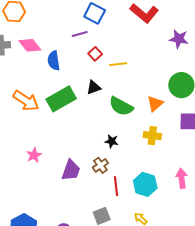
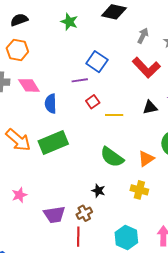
black triangle: (94, 87) -> (150, 107), moved
purple trapezoid: (71, 170) -> (54, 215), turned 55
red line: (116, 186) -> (78, 237), moved

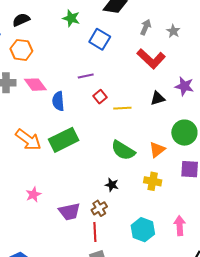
blue square: (97, 62) -> (100, 39), moved

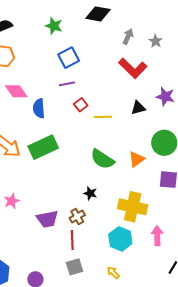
blue square: (100, 39) -> (69, 58), moved, turned 30
yellow cross: (153, 181) -> (133, 207), moved, size x1.6

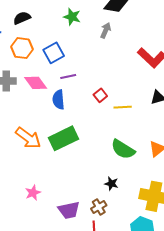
gray arrow: (128, 36) -> (106, 30), moved
blue square: (69, 58) -> (54, 53), moved
purple line: (67, 84) -> (68, 76), moved

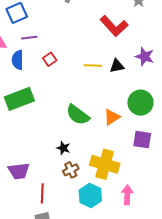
red square: (100, 95) -> (50, 59), moved
yellow line: (123, 107) -> (93, 65), moved
brown cross: (99, 207) -> (71, 170), moved

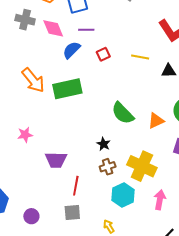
blue semicircle: (18, 60) -> (71, 50), turned 36
yellow line: (93, 65) -> (140, 57), moved

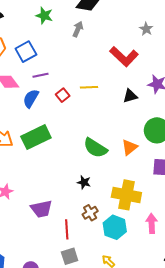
yellow line: (140, 57) -> (89, 87), moved
brown cross: (108, 167) -> (90, 213), moved

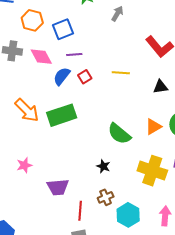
red square: (63, 95) -> (85, 77), moved
orange triangle: (130, 147) -> (153, 127), moved
yellow cross: (126, 195) -> (152, 171), moved

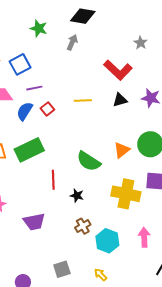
black triangle: (160, 87) -> (120, 100), moved
red line: (80, 211) -> (53, 180), moved

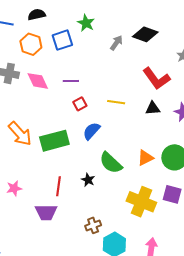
black diamond: (83, 16) -> (145, 34), moved
blue square: (20, 64) -> (62, 40), moved
blue semicircle: (25, 111) -> (91, 131), moved
red line: (53, 180) -> (58, 186), moved
black star: (77, 196) -> (88, 180), moved

